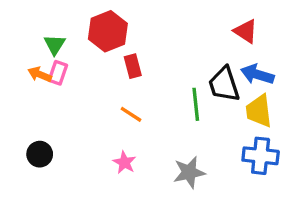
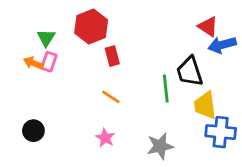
blue arrow: (257, 74) -> (222, 45), moved, turned -32
yellow trapezoid: (259, 111) -> (205, 105), moved

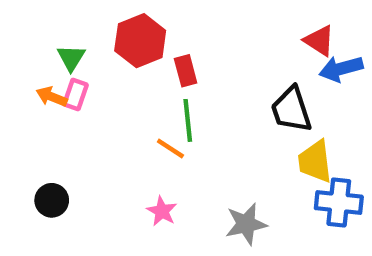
red rectangle: (112, 56) -> (186, 71), moved
green line: (166, 88) -> (188, 120), moved

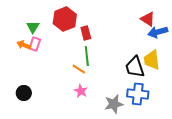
black trapezoid: (291, 110) -> (135, 67), moved
yellow trapezoid: (315, 161) -> (152, 60), moved
blue cross: (339, 202) -> (138, 94), moved
pink star: (162, 211) -> (81, 91), moved

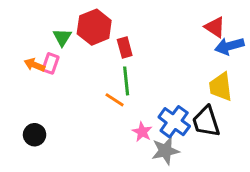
green triangle: (33, 27) -> (62, 37), moved
black trapezoid: (135, 67) -> (206, 122), moved
pink star: (81, 91) -> (142, 132), moved
blue cross: (138, 94) -> (174, 122), moved, turned 30

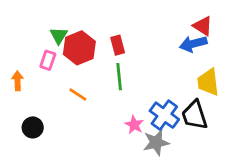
red hexagon: (94, 27) -> (79, 48), moved
blue arrow: (229, 46) -> (193, 44), moved
orange arrow: (35, 65) -> (18, 81), moved, turned 66
orange line: (115, 100) -> (78, 95), moved

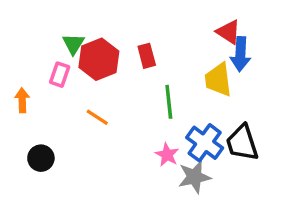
red triangle: (203, 26) -> (228, 32), moved
blue arrow: (193, 44) -> (240, 54), turned -72
green line: (119, 77) -> (169, 102), moved
yellow trapezoid: (208, 82) -> (218, 80), moved

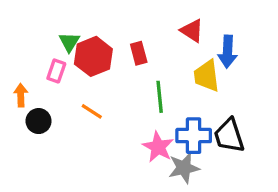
red triangle: (228, 32) -> (192, 31), moved
blue cross: (205, 143) -> (194, 136), turned -36
pink star: (167, 155) -> (158, 147), size x1.4
black circle: (41, 158) -> (39, 121), moved

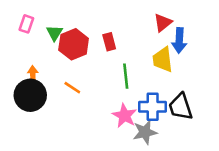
red triangle: (192, 31) -> (163, 23), moved, turned 48
pink rectangle: (56, 71) -> (26, 24), moved
orange arrow: (21, 95) -> (33, 75), moved
black circle: (39, 121) -> (30, 95), size x1.6

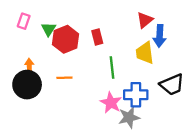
orange line: (72, 88) -> (64, 78), turned -35
black trapezoid: (181, 107) -> (172, 85), moved, turned -95

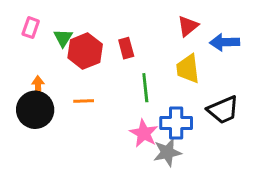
blue arrow: (160, 36) -> (225, 42), moved, turned 85

